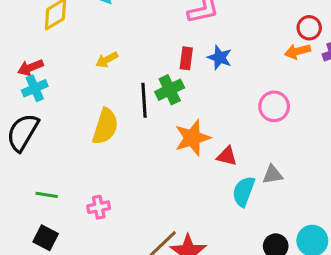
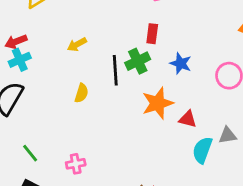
blue star: (220, 57) -> (181, 63), moved
yellow arrow: (107, 60) -> (77, 44), moved
yellow semicircle: (105, 126) -> (81, 93), size x0.6
green line: (47, 195) -> (30, 153), turned 42

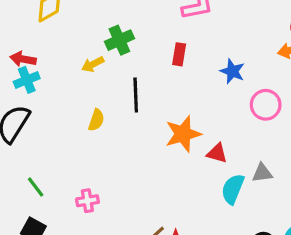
red arrow: (16, 42) -> (23, 59), turned 30
green cross: (138, 61) -> (119, 40), moved
blue star: (181, 63) -> (232, 71), moved

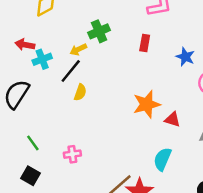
cyan cross: (27, 80) -> (42, 59), moved
black line: (136, 95) -> (71, 71), moved, turned 40
cyan semicircle: (233, 189) -> (162, 159), moved

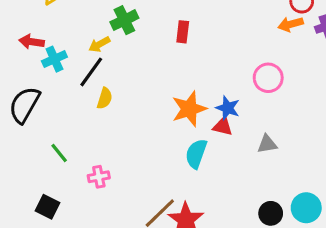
blue star: (185, 57) -> (228, 108), moved
green line: (33, 143) -> (59, 153), moved
cyan semicircle: (162, 159) -> (196, 154), moved

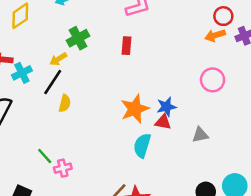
pink circle: (268, 78) -> (213, 80), moved
blue star: (228, 108) -> (166, 107), turned -30
green line: (59, 153) -> (45, 156), moved

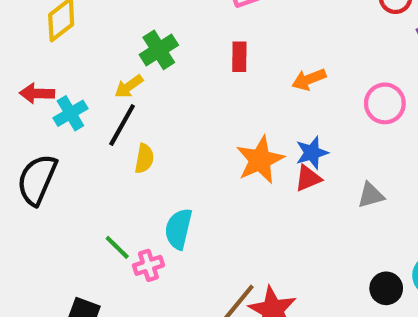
orange arrow: (215, 35) -> (309, 79), moved
red triangle: (163, 122) -> (308, 178), turned -30
cyan semicircle: (142, 145) -> (178, 229), moved

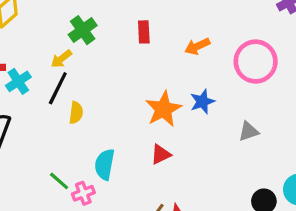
pink circle: (385, 103) -> (256, 62), size x1.4
red triangle: (308, 178) -> (161, 154), moved

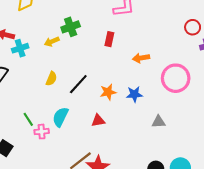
black line: (58, 88) -> (78, 84), moved
orange star: (163, 109) -> (108, 92), size x0.7

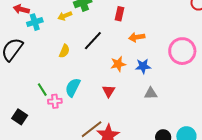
orange arrow: (141, 58) -> (137, 37), moved
black line: (78, 84) -> (93, 41), moved
red triangle: (98, 121) -> (109, 91), turned -48
gray triangle: (159, 122) -> (151, 93), moved

